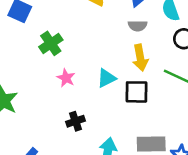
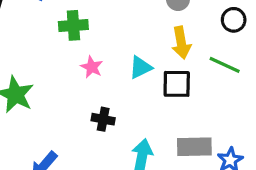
green cross: (51, 43) -> (73, 25), turned 30
black cross: (75, 121) -> (103, 119), turned 30

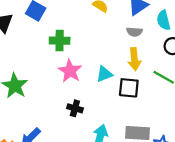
pink star: (92, 67) -> (70, 71), size x1.5

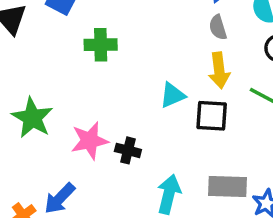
gray semicircle: (134, 32) -> (218, 27), turned 70
pink star: (70, 71) -> (90, 141), moved, turned 30

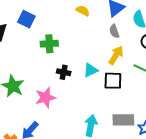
yellow arrow: (219, 70) -> (116, 55), turned -138
black cross: (128, 150) -> (64, 72), moved

